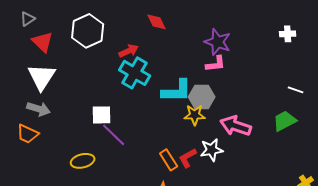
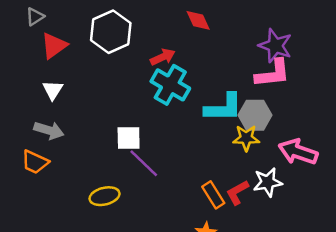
red triangle: (43, 42) -> (54, 46), turned 40
pink L-shape: (216, 64) -> (273, 73), size x1.4
white triangle: (42, 77) -> (53, 90), size x0.6

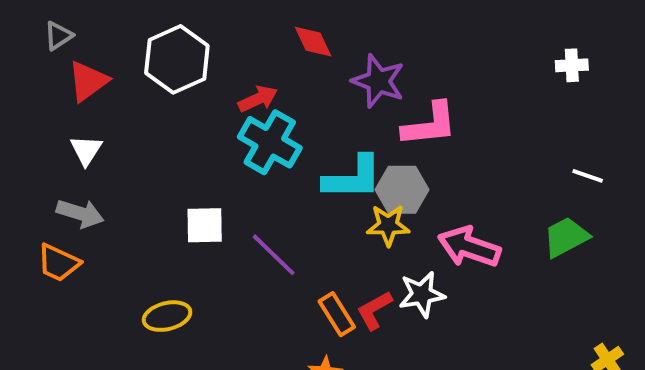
purple star: (275, 46) -> (378, 81), moved
purple line: (144, 163) -> (274, 255), moved

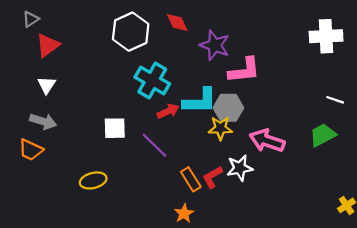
white hexagon: (177, 59) -> (131, 32), moved
white cross: (572, 65) -> (326, 36), size x1.8
red arrow: (258, 99) -> (168, 111), moved

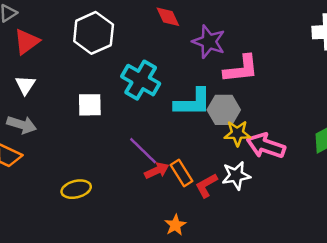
white hexagon: (131, 32) -> (94, 33), moved
red arrow: (168, 111) -> (157, 171), moved
white square: (115, 128) -> (90, 105), moved
yellow star: (220, 128) -> (237, 133), moved
orange rectangle: (191, 179) -> (182, 173), moved

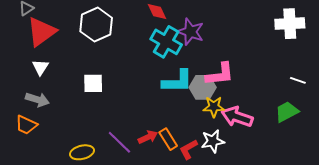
red triangle: (27, 42) -> (41, 32), size x1.4
pink L-shape: (241, 69) -> (220, 74), moved
cyan cross: (141, 80) -> (166, 42), moved
purple line: (143, 151) -> (119, 142), moved

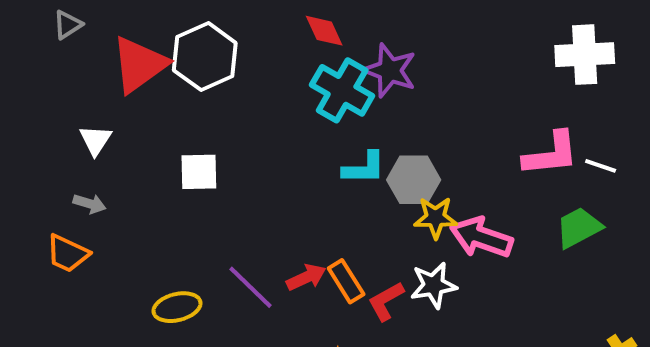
red triangle: (41, 32) -> (139, 64), moved
pink L-shape: (220, 74) -> (551, 154), moved
cyan L-shape: (177, 81) -> (364, 168), size x0.7
gray arrow: (37, 100) -> (89, 204), size x0.7

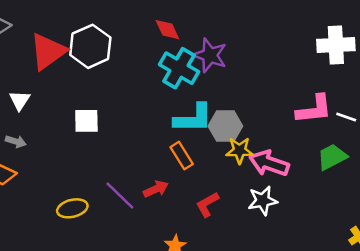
cyan L-shape: (364, 168) -> (193, 118), size x1.4
orange rectangle: (346, 281) -> (182, 156), moved
white star: (434, 285) -> (263, 201), moved

